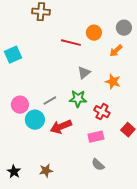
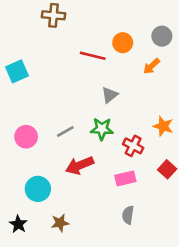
orange star: (113, 82) -> (163, 126), moved
cyan circle: (35, 120) -> (38, 189), moved
gray semicircle: (98, 165) -> (128, 215), turned 56

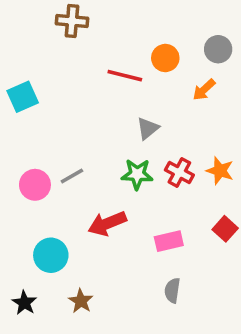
gray line: (65, 131) -> (72, 176), moved
red cross: (133, 146) -> (179, 172), moved
brown star: (60, 223) -> (81, 301), turned -30

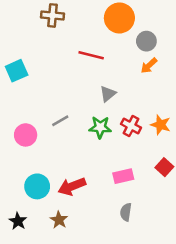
gray circle: (218, 49) -> (146, 41), moved
orange circle: (165, 58) -> (119, 18), moved, size x1.5
gray line: (72, 176) -> (60, 121), moved
red arrow: (107, 224) -> (72, 186), moved

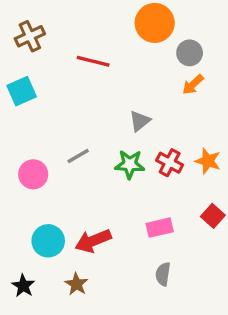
brown cross: (53, 15) -> (30, 36), moved, turned -30
red line: (91, 55) -> (93, 61), moved

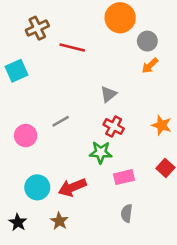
brown cross: (30, 36) -> (37, 28), moved
red cross: (170, 163) -> (114, 127), moved
green star: (130, 164) -> (101, 152), moved

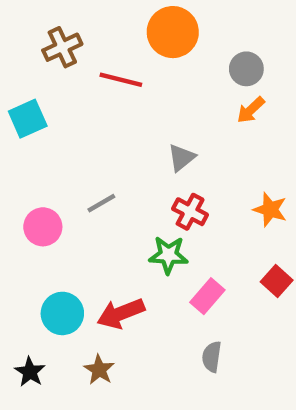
orange circle: (120, 18) -> (173, 32), moved
pink rectangle: (124, 177) -> (207, 296), turned -36

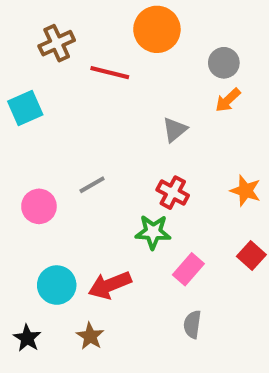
gray triangle: (181, 158) -> (175, 130), moved

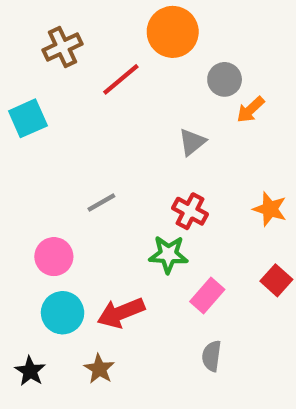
gray circle: (224, 63) -> (225, 79), moved
red line: (110, 73) -> (121, 79), turned -54
pink circle: (39, 206) -> (54, 257), moved

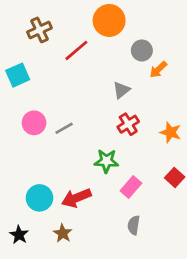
red cross: (190, 211) -> (128, 124), moved, turned 30
pink circle: (54, 257) -> (34, 123), moved

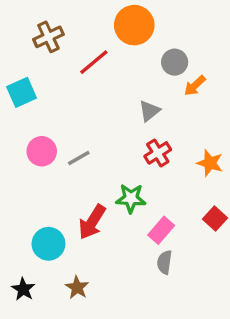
red arrow: (76, 198) -> (92, 222), moved, turned -36
gray semicircle: (134, 225) -> (164, 262), moved

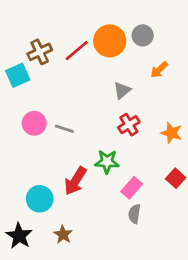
orange circle: (134, 25) -> (110, 41), moved
brown cross: (48, 37) -> (40, 52), moved
gray circle: (175, 62) -> (143, 35), moved
gray line: (79, 158) -> (64, 129), turned 48
black star: (23, 289) -> (19, 236), size x1.4

